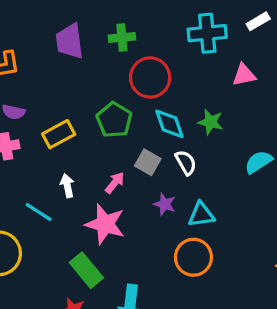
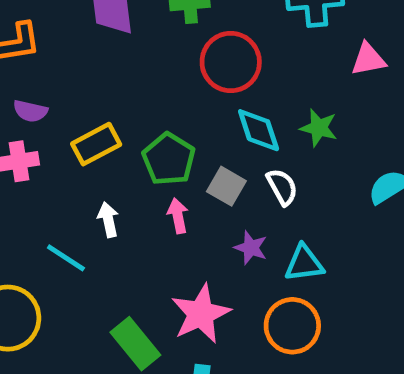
green pentagon: (114, 120) -> (169, 159), moved
pink arrow: (115, 183) -> (178, 216), turned -50
pink star: (105, 224) -> (201, 314), moved, turned 30

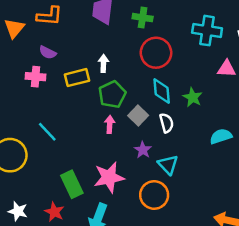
white arrow: (108, 220) -> (103, 63), moved
cyan triangle: (304, 263) -> (168, 165), turned 40

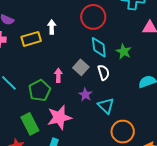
green pentagon: (112, 94) -> (40, 90), moved
orange circle: (154, 195) -> (123, 132), moved

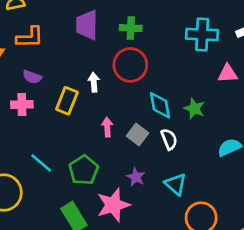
red circle: (93, 17) -> (130, 65), moved
yellow rectangle: (31, 39) -> (67, 101), turned -48
pink arrow: (58, 75) -> (107, 127), moved
purple star: (85, 95) -> (136, 177), moved

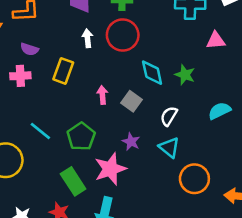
white arrow: (94, 82) -> (88, 38), moved
white semicircle: (169, 139) -> (169, 116), moved, turned -126

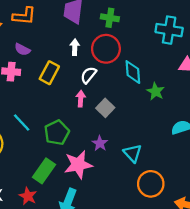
cyan diamond: (152, 73) -> (133, 72), moved
white semicircle: (169, 116) -> (89, 75), moved
green rectangle: (73, 181) -> (44, 171), turned 60

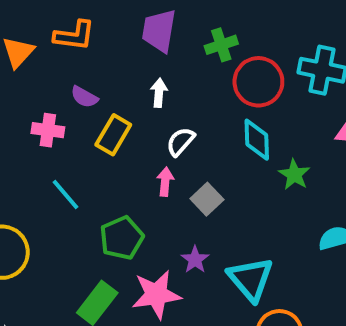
green cross: (110, 18) -> (221, 45), turned -30
purple semicircle: (22, 49) -> (84, 97), moved
red circle: (106, 49) -> (258, 82), moved
cyan line: (22, 122) -> (65, 194), moved
cyan triangle: (133, 153) -> (250, 279), size x1.4

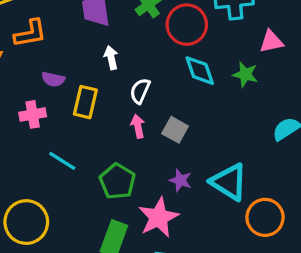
green star: (294, 175) -> (245, 74), moved

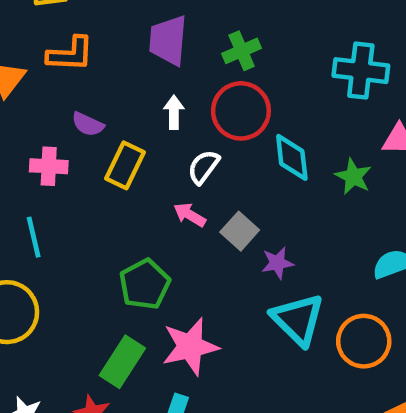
red circle: (187, 25) -> (241, 111), moved
pink arrow: (138, 126) -> (190, 215), turned -60
cyan line: (62, 161) -> (34, 237), moved, turned 32
purple star: (180, 180) -> (277, 263), moved, turned 30
orange circle: (265, 217) -> (364, 341), moved

